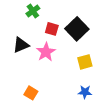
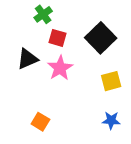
red square: (52, 29) -> (57, 38), moved

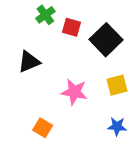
red square: (57, 38) -> (72, 27), moved
pink star: (60, 68) -> (74, 92), moved, turned -30

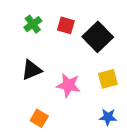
green cross: (45, 15) -> (33, 24), moved
black triangle: (29, 62) -> (32, 70), moved

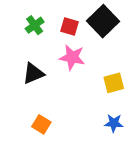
black square: (98, 37) -> (103, 21), moved
pink star: (68, 85) -> (72, 57), moved

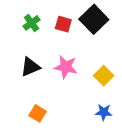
pink star: (72, 57) -> (66, 67), moved
yellow square: (114, 83) -> (104, 76), turned -30

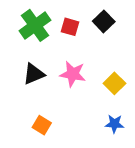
black square: (94, 19) -> (104, 21), size x0.7
green cross: (32, 23) -> (35, 25), size x1.6

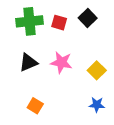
green cross: (35, 25) -> (29, 21), turned 30

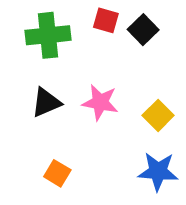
red square: (59, 23) -> (106, 20), moved
blue star: (97, 105) -> (158, 171), size x1.5

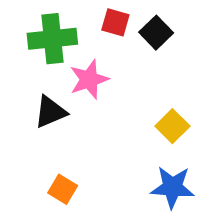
pink star: (100, 102) -> (89, 79), moved, turned -30

